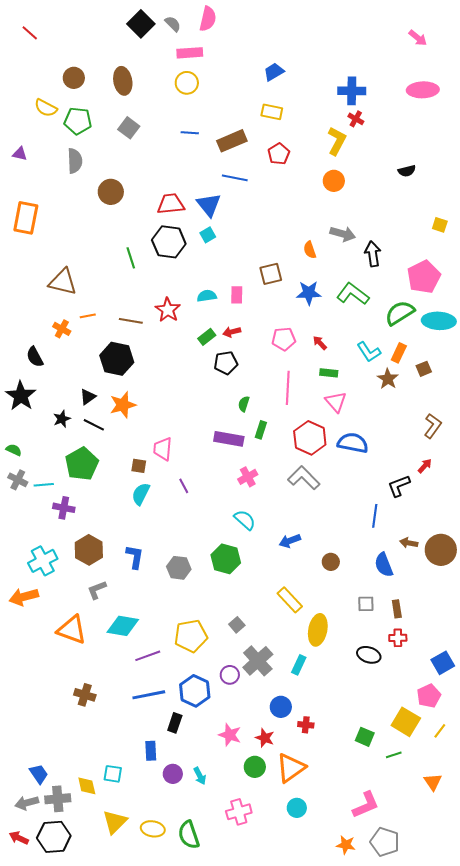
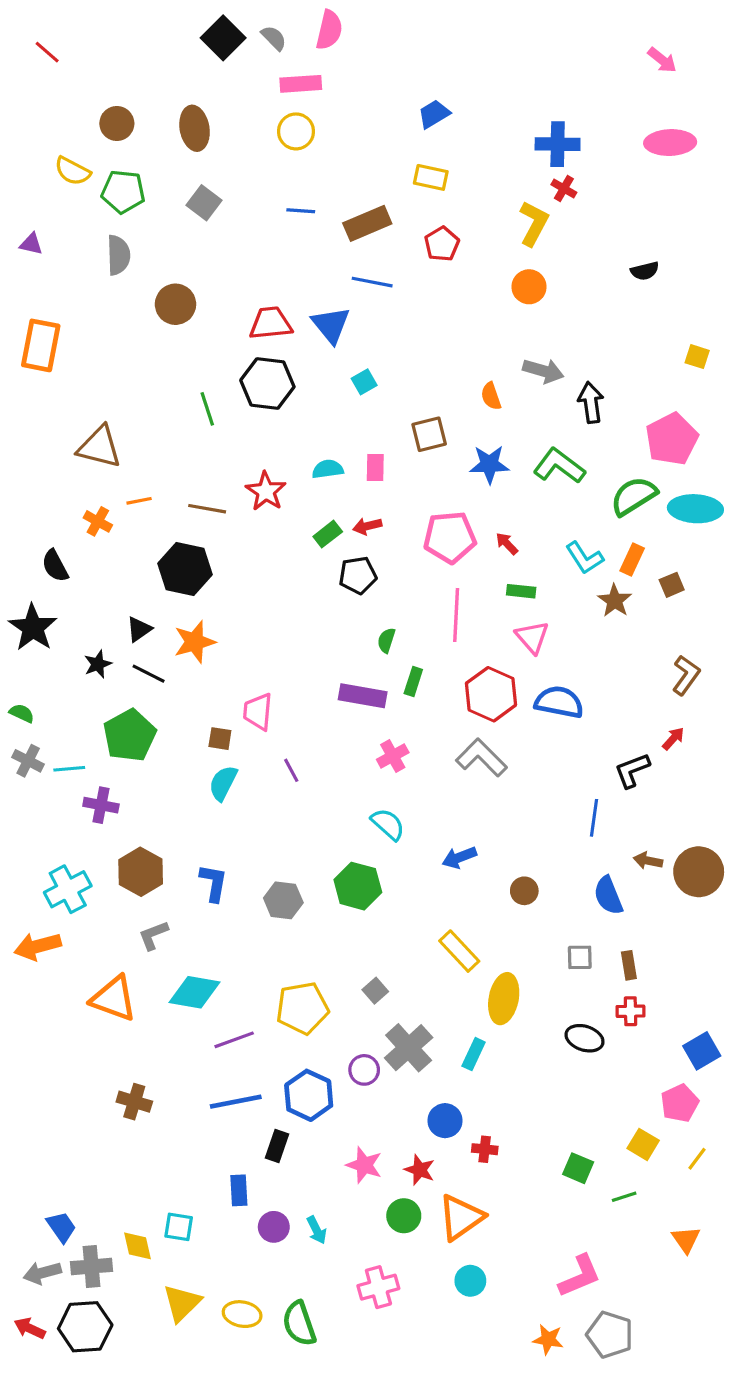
cyan square: (208, 235) -> (364, 382), moved
pink pentagon: (284, 339) -> (450, 537), size x1.4
yellow square: (406, 722) -> (643, 1144), size x0.7

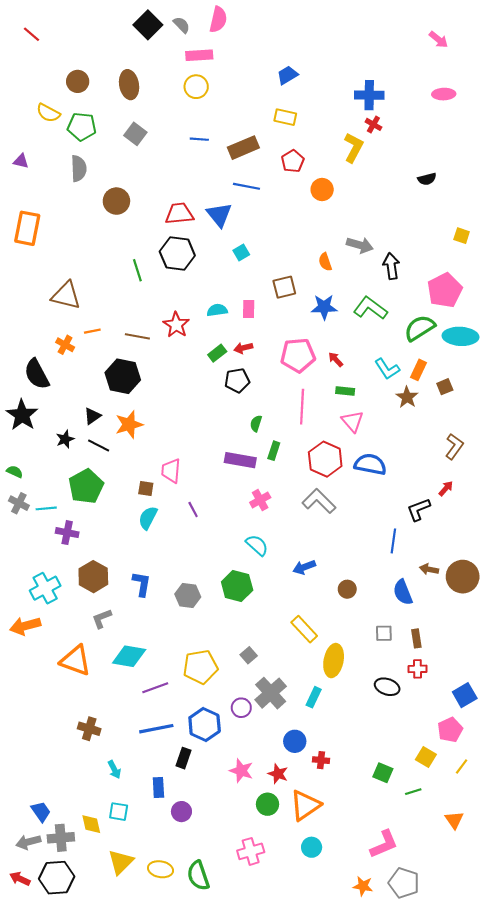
pink ellipse: (670, 143) -> (444, 94), size x0.7
orange circle: (529, 287) -> (322, 190), moved
black semicircle: (55, 566) -> (37, 374), size x1.4
cyan arrow: (317, 1230) -> (114, 770), moved

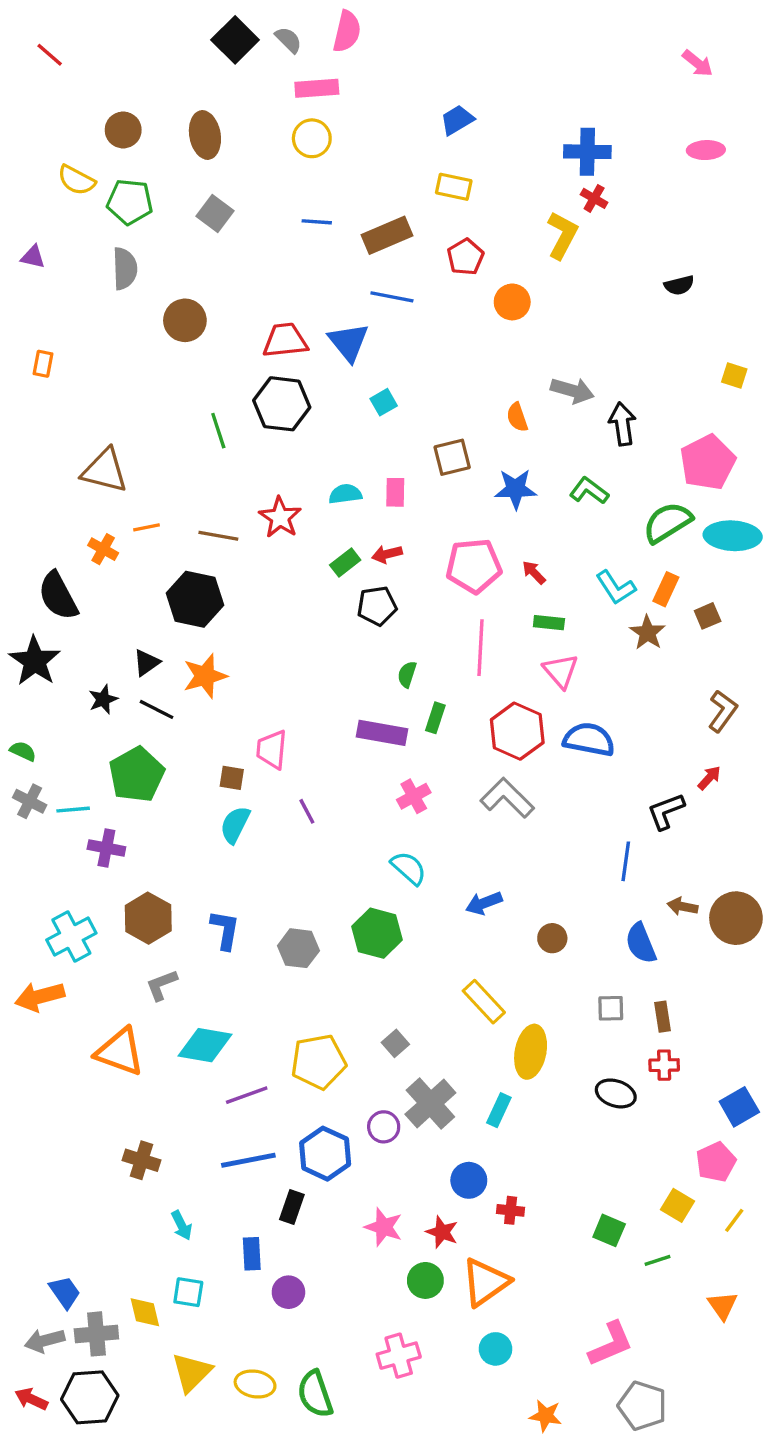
orange rectangle: (27, 228) -> (43, 364), size x0.5
green L-shape: (370, 308) -> (589, 491), size x0.7
orange star: (363, 886) -> (546, 1416), moved

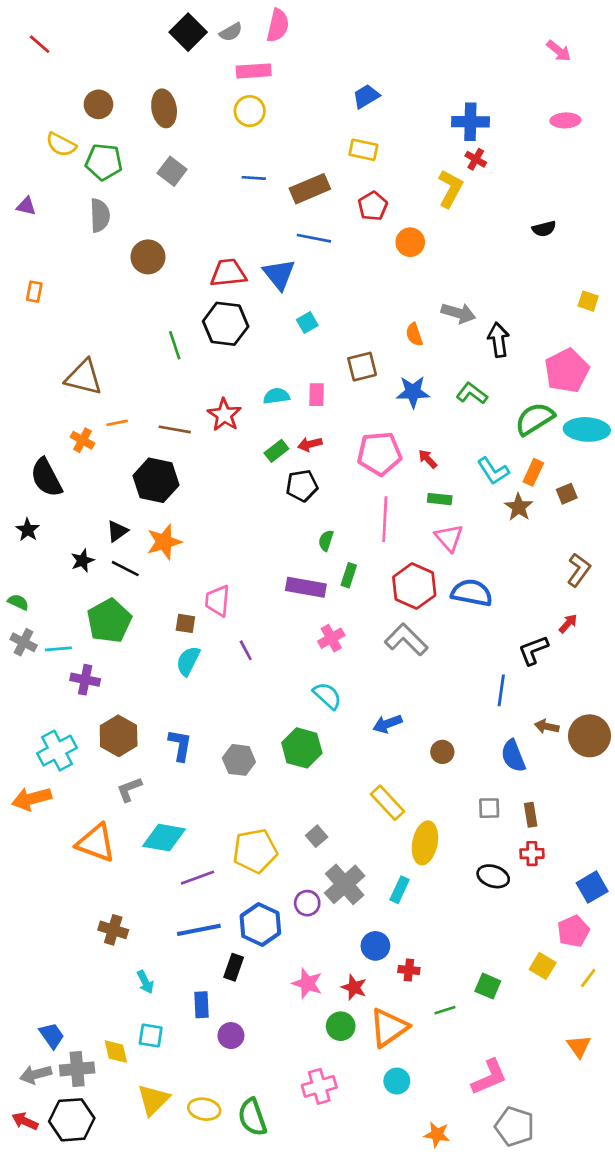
gray semicircle: (288, 40) -> (231, 32), turned 105
black star: (35, 661) -> (28, 530), size x0.6
green line: (657, 1260) -> (445, 1010), moved

